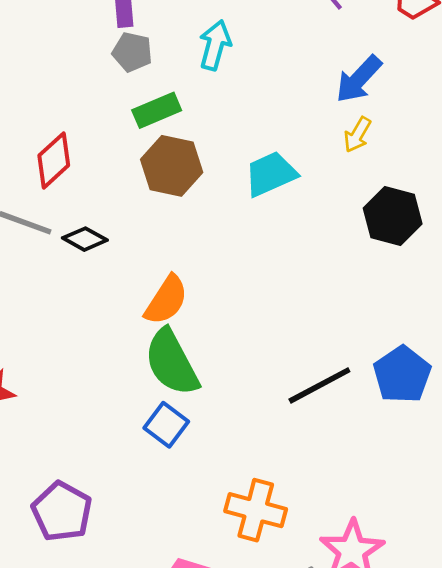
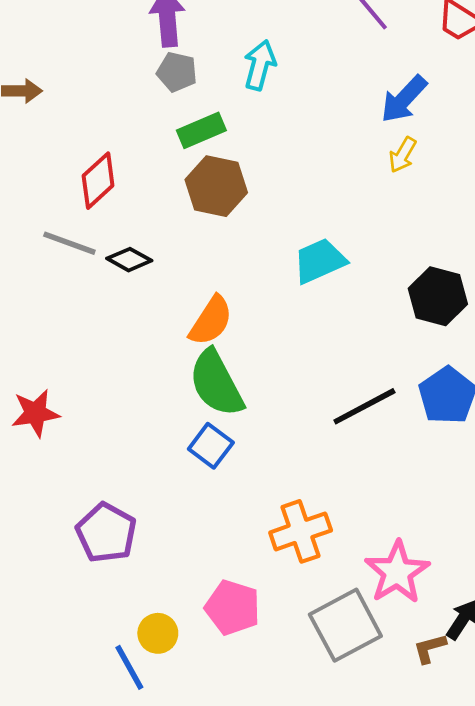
cyan trapezoid: (271, 174) -> (320, 261), moved
black hexagon: (393, 216) -> (438, 296), moved
orange cross: (256, 510) -> (301, 531), turned -34

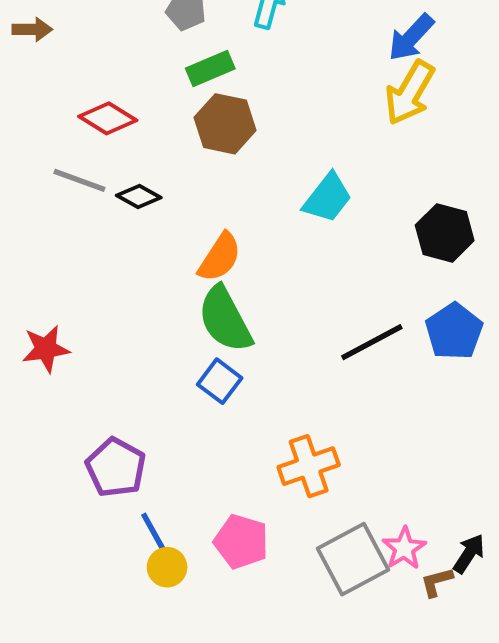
yellow arrow: (403, 155) -> (410, 93), size x1.8
red diamond: (98, 181) -> (108, 118), turned 74
cyan trapezoid: (320, 261) -> (327, 198), turned 152
pink star: (397, 572) -> (404, 548), moved, size x0.7
blue line: (129, 667) -> (155, 535), moved

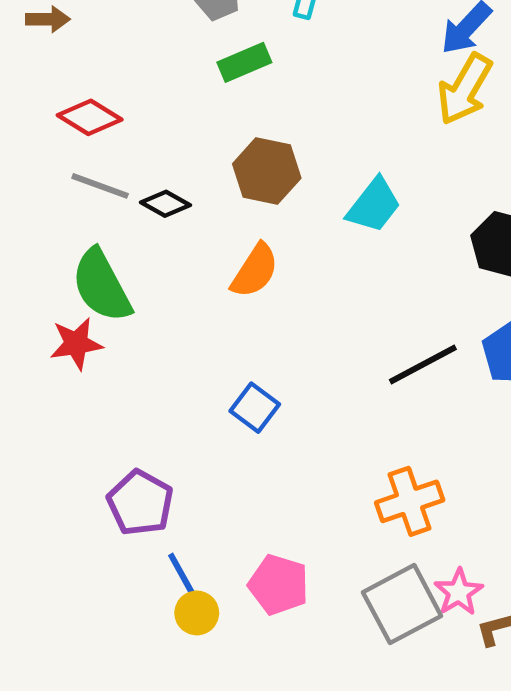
red diamond: (108, 118) -> (90, 117), moved
brown hexagon: (225, 124) -> (267, 171), moved
green semicircle: (225, 319) -> (102, 286), moved
red star: (46, 349) -> (76, 344), moved
orange cross: (309, 466) -> (410, 501), moved

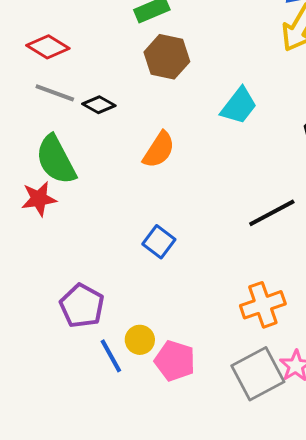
brown hexagon: (267, 171) -> (167, 57), moved
yellow circle: (197, 613) -> (140, 340), moved

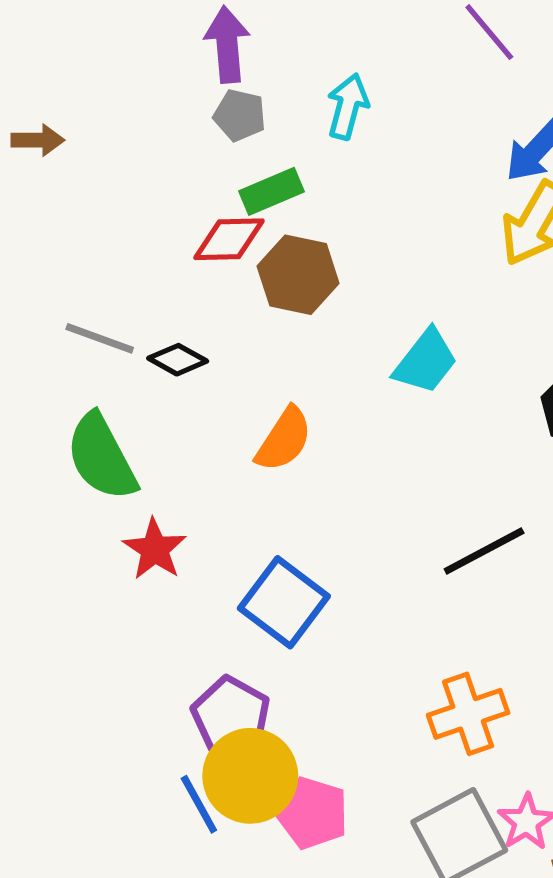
red diamond: (48, 47) -> (229, 239), moved, turned -33
red star: (39, 199) -> (155, 549), moved, turned -30
blue square: (159, 242) -> (284, 602), size x1.5
purple pentagon: (82, 306) -> (231, 716), moved
yellow circle: (140, 340) -> (250, 776), size x1.8

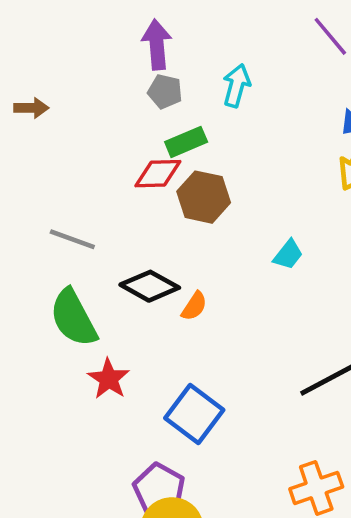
black diamond: (178, 360) -> (150, 286), moved, size x1.5
cyan trapezoid: (426, 361) -> (288, 254), size x0.7
orange semicircle: (284, 439) -> (194, 306), size x0.7

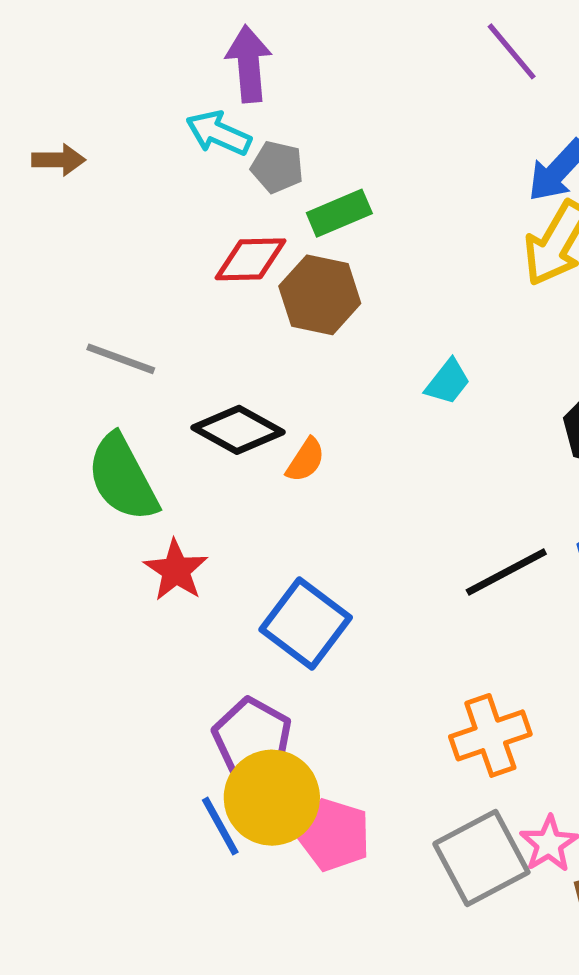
cyan arrow: (236, 86) -> (219, 133), moved, turned -81
gray pentagon: (165, 91) -> (277, 167), moved
green rectangle: (186, 142) -> (339, 213), moved

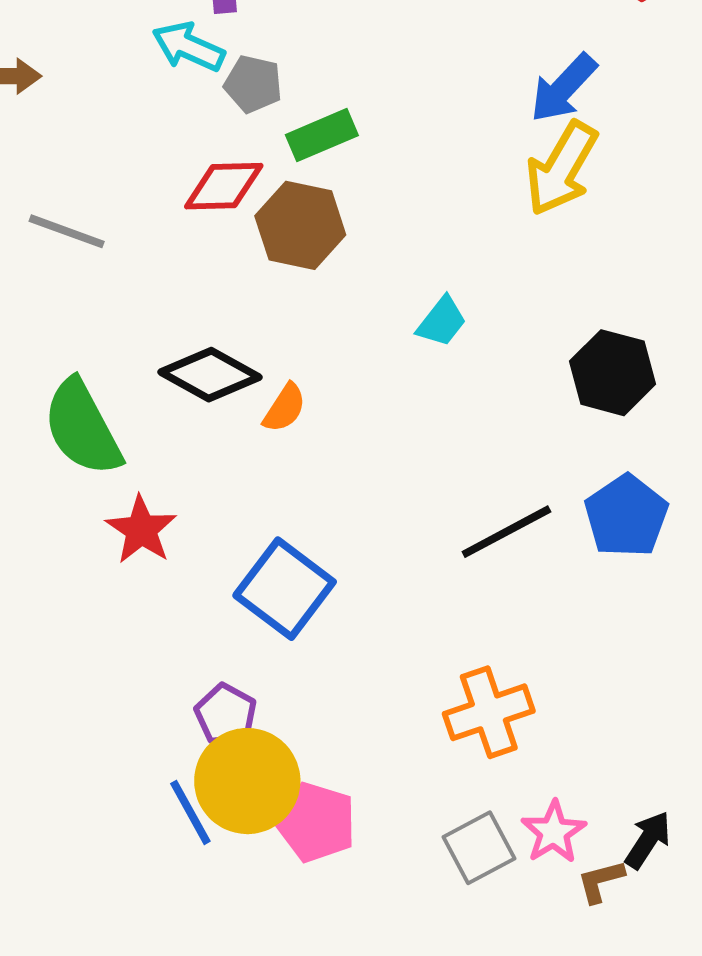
gray line: (121, 359) -> (67, 231), moved
purple pentagon: (252, 737) -> (226, 714), size x0.7
gray square: (481, 858) -> (479, 848), size x0.7

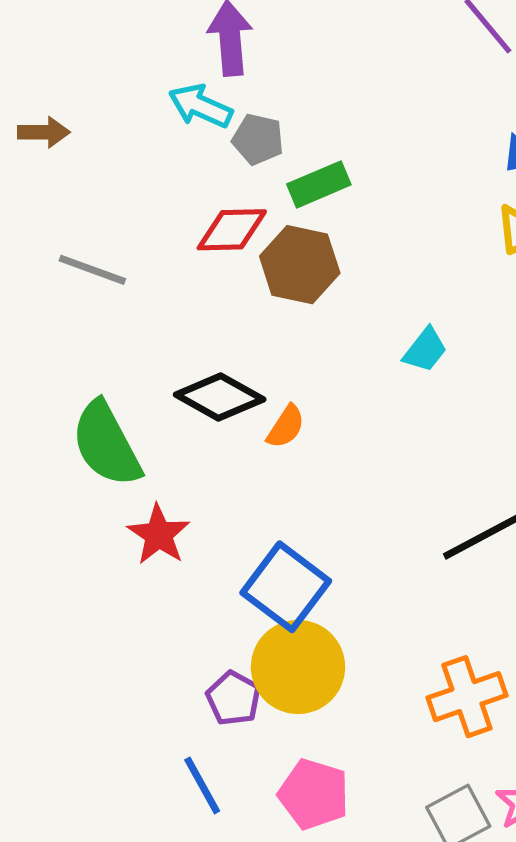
yellow circle: (247, 781) -> (298, 667), moved

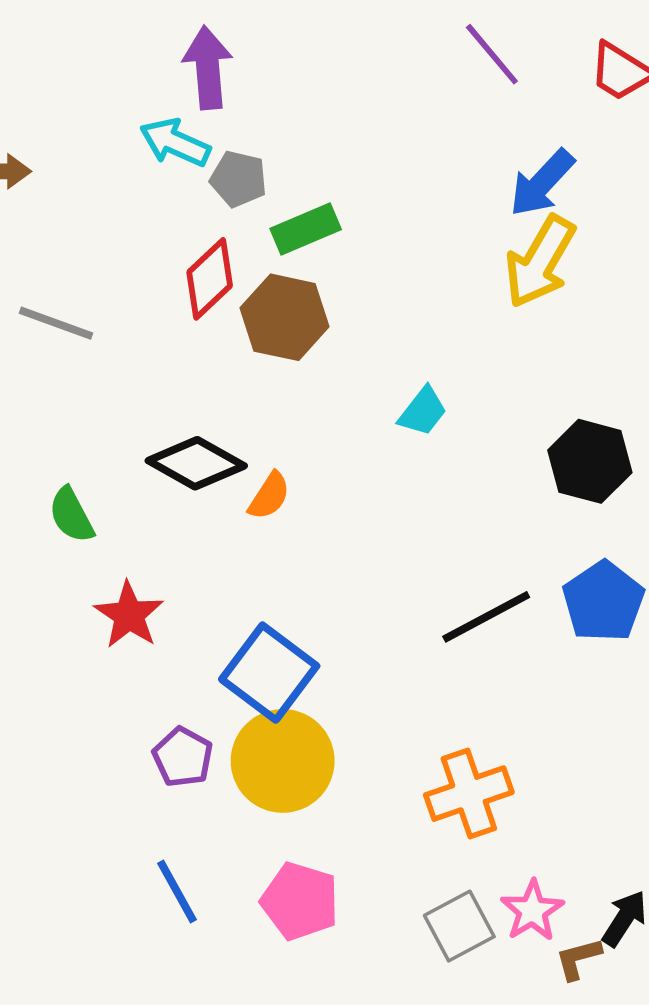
red diamond: (232, 230) -> (210, 279), turned -42
green semicircle: (106, 444) -> (71, 515), size x0.6
purple pentagon: (234, 698) -> (183, 757), moved

